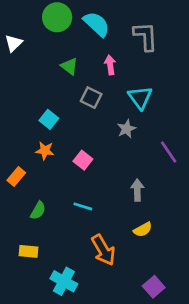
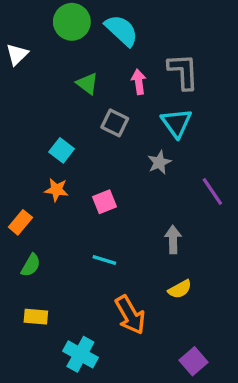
gray L-shape: (146, 36) -> (183, 72), moved
pink square: (83, 160) -> (104, 202), turned 30
green semicircle: (38, 211) -> (31, 265), moved

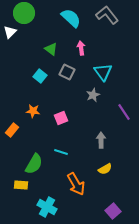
green circle: (72, 22) -> (24, 13), moved
gray L-shape: (183, 72) -> (107, 15), moved, turned -35
cyan square: (62, 150) -> (40, 76), moved
green semicircle: (31, 265) -> (34, 164), moved, size x1.5

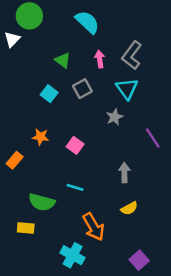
gray L-shape: (107, 15) -> (132, 55), moved, turned -105
gray square: (67, 72) -> (82, 89), turned 35
pink square: (61, 118) -> (75, 145), turned -32
green semicircle: (34, 164) -> (42, 202), turned 75
cyan cross: (47, 207) -> (73, 255), moved

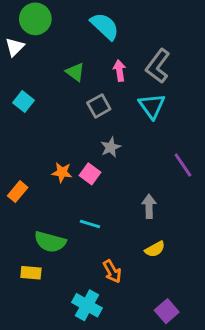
cyan square: (49, 94) -> (24, 102), moved
gray star: (114, 117) -> (111, 147), moved
orange star: (40, 137) -> (62, 172), moved
orange arrow: (94, 227) -> (112, 271), size x0.7

